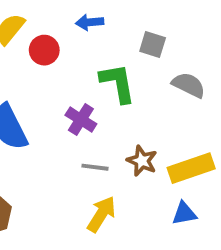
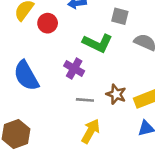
green L-shape: (118, 83) -> (98, 43), turned 128

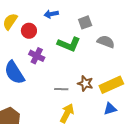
gray square: (120, 16) -> (85, 22), turned -32
purple cross: (74, 68) -> (37, 56), moved

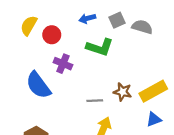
blue arrow: (51, 14) -> (87, 18), moved
gray semicircle: (106, 42) -> (142, 27), moved

